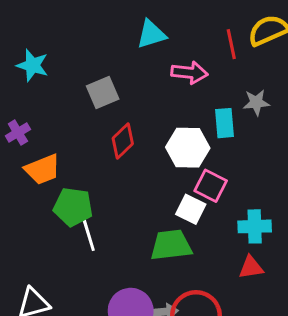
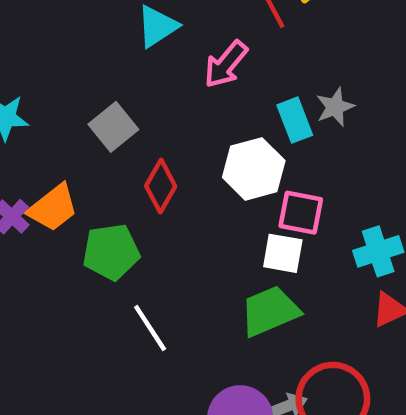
pink arrow: (189, 73) -> (226, 64), turned 140
gray star: (256, 102) -> (335, 107), moved
orange trapezoid: (42, 169) -> (53, 208), moved
green pentagon: (73, 207) -> (111, 252), moved

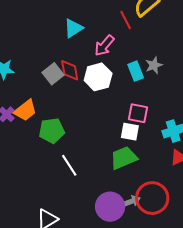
white hexagon: (254, 169) -> (98, 77), moved
red diamond: (161, 186) -> (70, 70), moved, turned -40

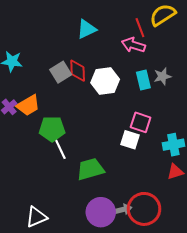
pink arrow: (104, 46) -> (133, 45), moved, turned 60
green trapezoid: (124, 158) -> (90, 169), moved
white line: (69, 165) -> (60, 148), moved

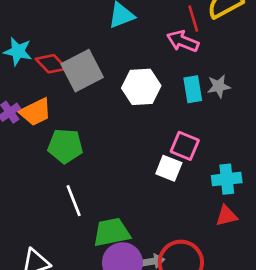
red diamond: (78, 71) -> (51, 64), moved, turned -45
gray square: (61, 72) -> (82, 71), size x1.4
white line: (60, 148) -> (74, 201), moved
green trapezoid: (90, 169) -> (112, 232), moved

